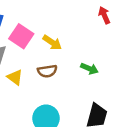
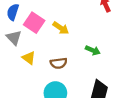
brown semicircle: (47, 71) -> (59, 63), moved

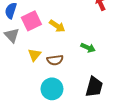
pink square: (34, 23) -> (31, 21), turned 30
yellow triangle: (29, 58) -> (34, 55), moved, turned 32

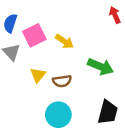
green arrow: (88, 48) -> (100, 67), size x1.5

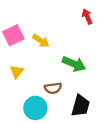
brown semicircle: (62, 81) -> (53, 88), moved

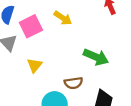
yellow arrow: (41, 41) -> (63, 18), moved

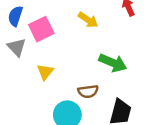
yellow arrow: (63, 18) -> (88, 20), moved

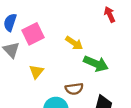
yellow arrow: (88, 20) -> (74, 43), moved

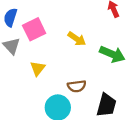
green arrow: (96, 64) -> (112, 54), moved

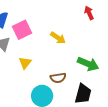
green arrow: (112, 54) -> (88, 64), moved

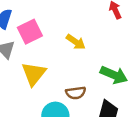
yellow triangle: (25, 63) -> (34, 74), size x1.5

